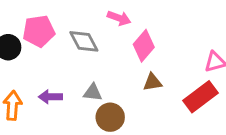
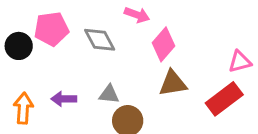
brown triangle: (152, 82) -> (173, 83), size x1.4

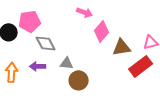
gray diamond: (100, 40) -> (46, 43), moved
brown triangle: (173, 83) -> (122, 47), moved

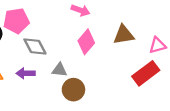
pink diamond: (102, 31) -> (86, 42), moved
brown triangle: (122, 47) -> (124, 35), moved

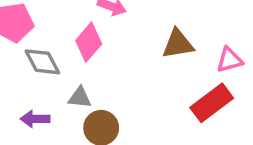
pink diamond: (86, 42) -> (89, 42), moved
purple arrow: (26, 73) -> (35, 119), moved

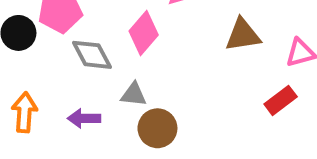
red rectangle: (212, 103) -> (281, 100), size x0.7

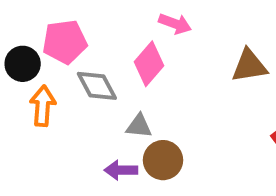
orange arrow: (24, 112) -> (43, 106), moved
purple arrow: (84, 118) -> (121, 170), moved

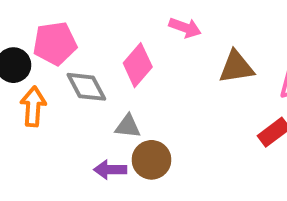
pink arrow: (175, 24) -> (185, 28), moved

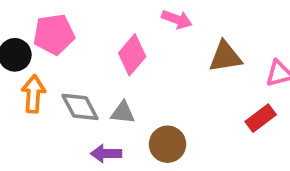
gray diamond: (86, 87) -> (80, 107), moved
brown circle: (152, 160) -> (167, 144), moved

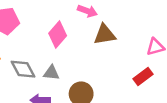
brown triangle: (225, 57) -> (105, 34), moved

